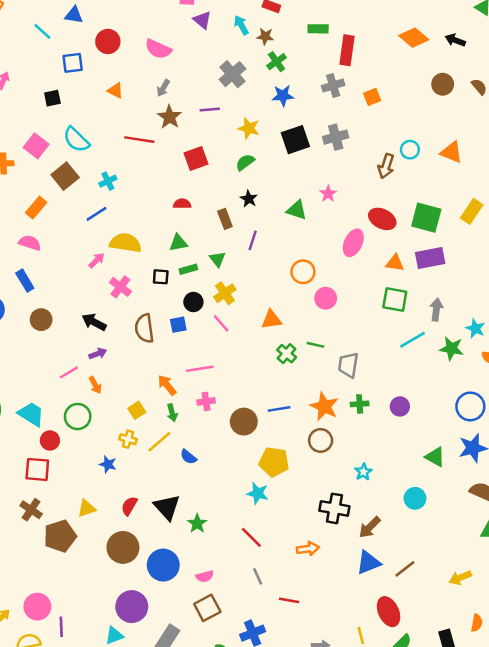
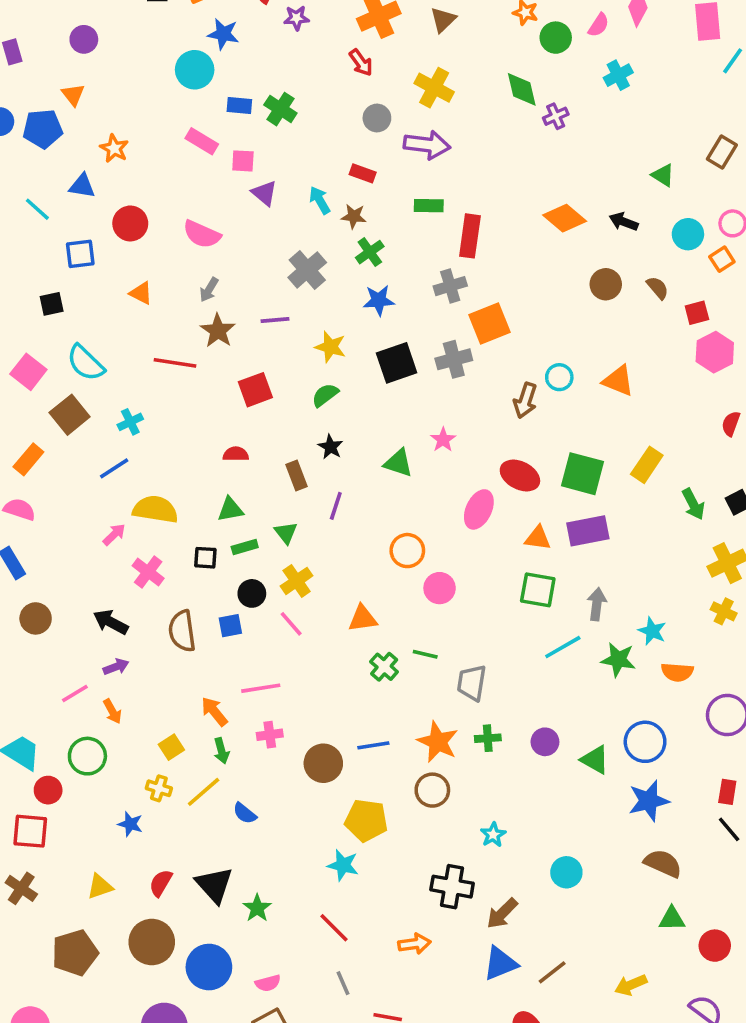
orange square: (372, 97) -> (490, 324), moved, size x1.6
green triangle: (435, 457) -> (595, 760), moved
brown pentagon: (60, 536) -> (75, 953), moved

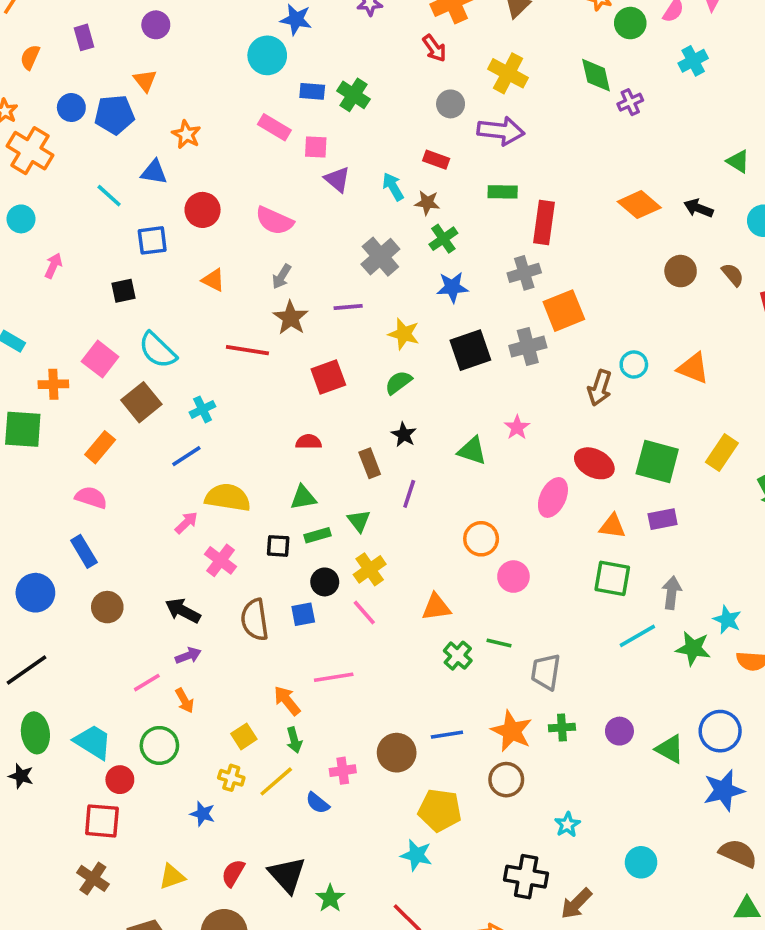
purple rectangle: (588, 531) -> (663, 519), size x0.7
pink cross: (270, 735) -> (343, 771), moved

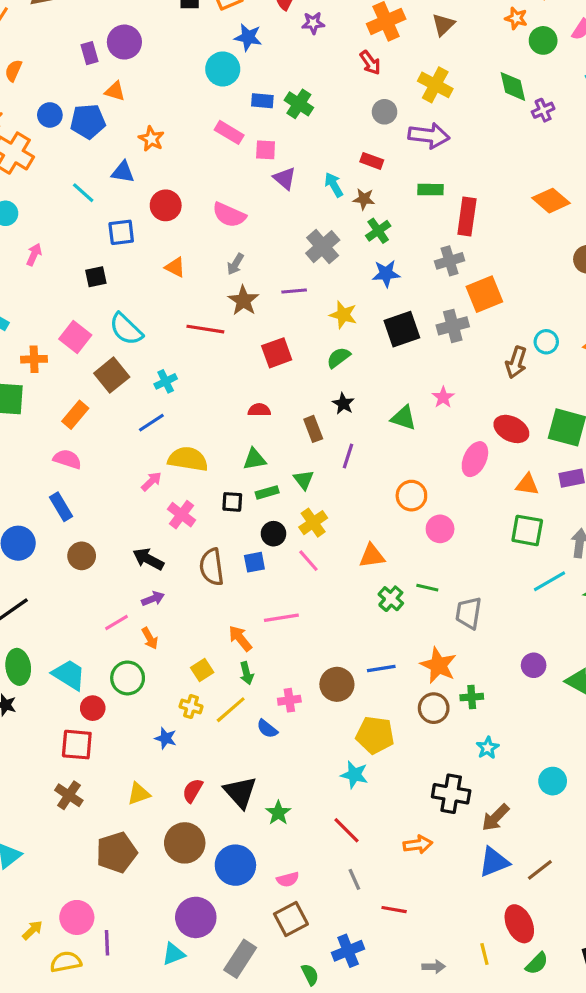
purple circle: (156, 25) -> (124, 42), size x1.4
purple rectangle: (84, 37) -> (90, 53), moved
orange triangle: (145, 81) -> (115, 91), turned -35
green cross: (562, 728) -> (472, 697), moved

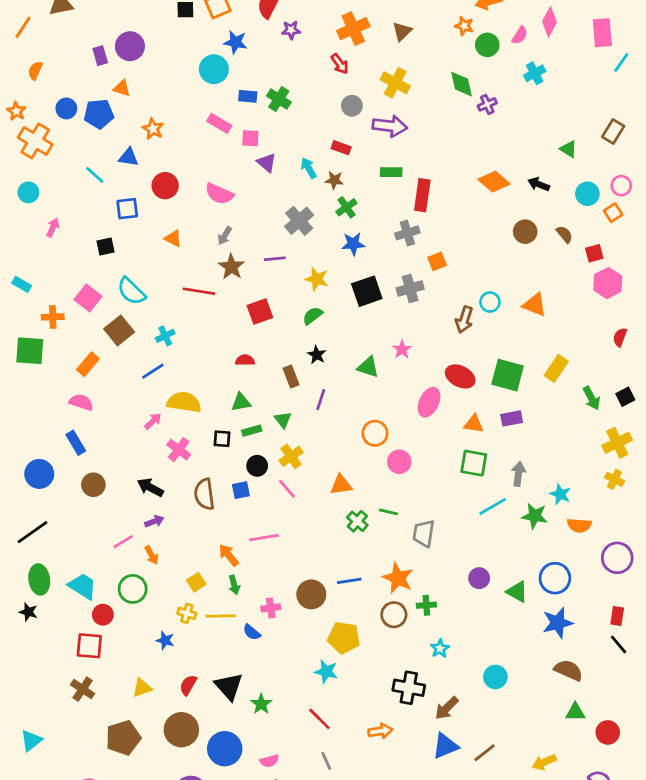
orange square: (484, 294) -> (437, 261), size x0.6
yellow line: (231, 710) -> (221, 616), turned 40

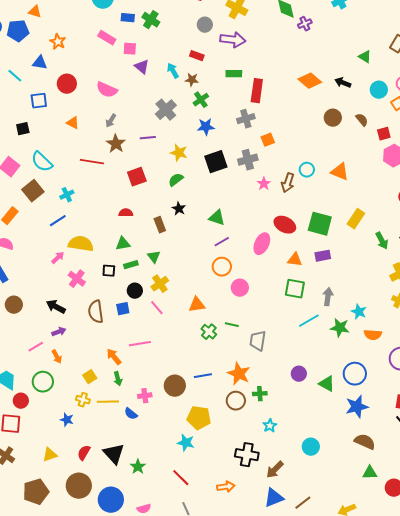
pink star: (402, 349) -> (264, 184), moved
purple line: (321, 399) -> (222, 242), moved, turned 42

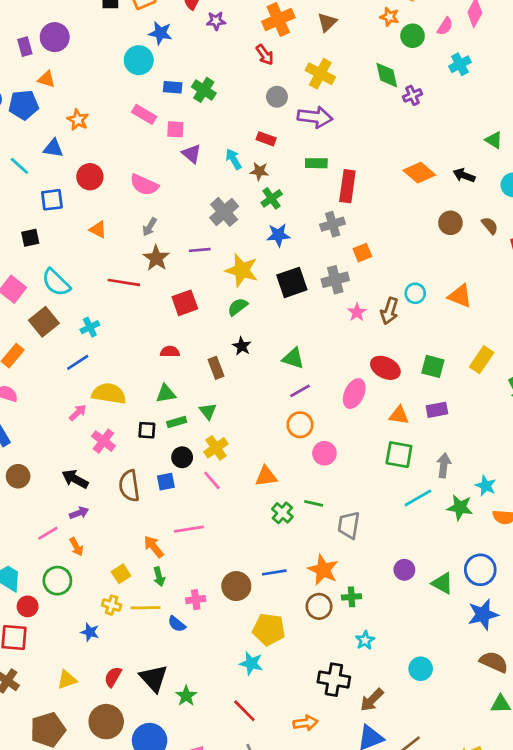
yellow star: (179, 153) -> (242, 270), size x1.4
green square: (320, 224) -> (433, 366), size x0.7

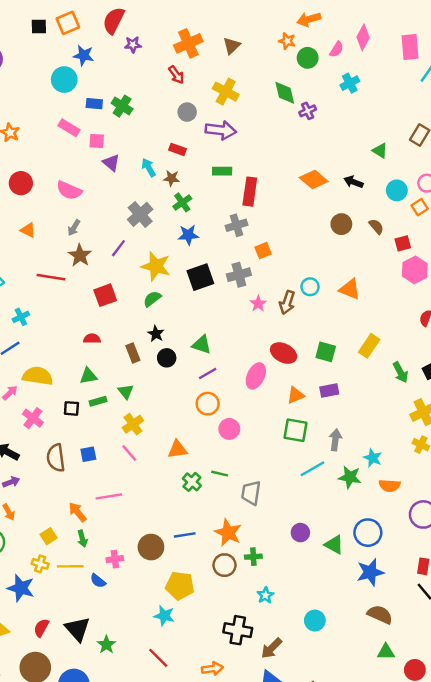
purple line: (200, 250) -> (118, 248), turned -48
orange triangle: (399, 415) -> (296, 395), turned -30
black circle: (182, 457) -> (167, 358), moved
blue star: (90, 632) -> (21, 588), size x1.6

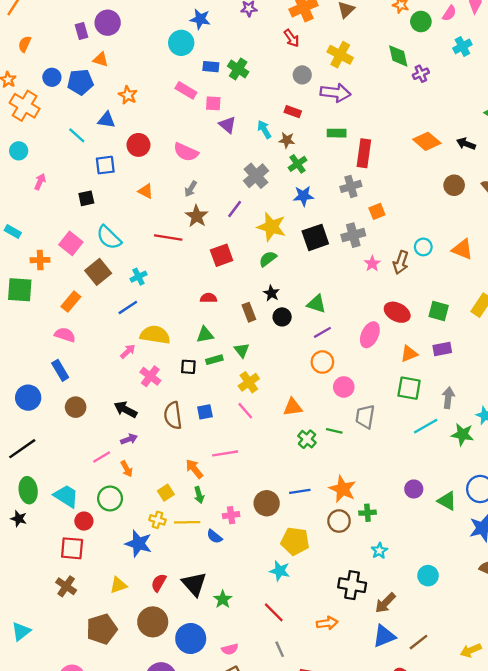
gray trapezoid: (251, 493) -> (365, 417), moved

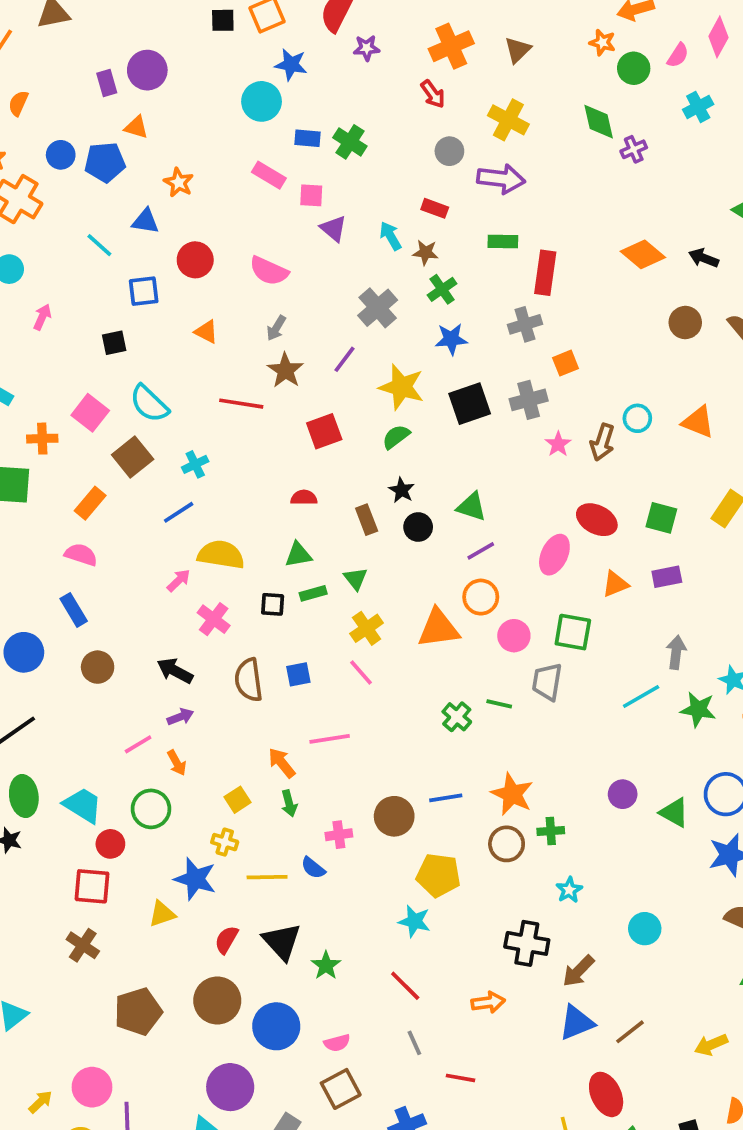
green square: (409, 388) -> (573, 632), moved
orange triangle: (293, 407) -> (438, 628), moved, size x1.4
yellow line: (187, 522) -> (267, 877), moved
yellow triangle: (118, 585) -> (162, 914), moved

